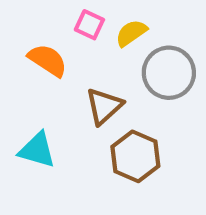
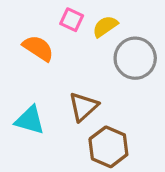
brown triangle: (104, 106) -> (83, 107), moved
brown hexagon: (135, 156) -> (108, 147), moved

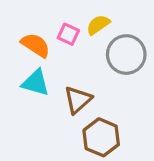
pink square: (72, 20) -> (68, 34), moved
cyan triangle: (30, 120) -> (36, 83), moved

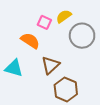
orange semicircle: (36, 45) -> (30, 41), moved
cyan triangle: (36, 83) -> (14, 68), moved

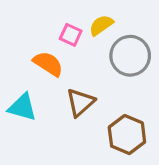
brown hexagon: (66, 89) -> (127, 135), moved

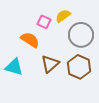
brown hexagon: (127, 135) -> (79, 67), moved

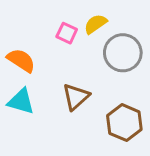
orange semicircle: (30, 40) -> (21, 60), moved
brown hexagon: (79, 67) -> (124, 123), moved

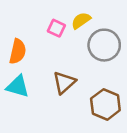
orange semicircle: (21, 60) -> (18, 51), turned 70

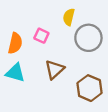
yellow semicircle: (81, 20) -> (69, 17), turned -42
pink square: (56, 28) -> (41, 36), moved

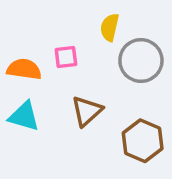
pink square: (41, 36) -> (66, 57), turned -32
orange semicircle: (15, 43) -> (24, 69), turned -95

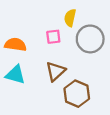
pink square: (66, 57) -> (53, 37), moved
brown hexagon: (143, 141) -> (77, 94), moved

